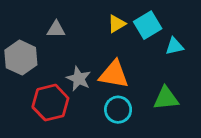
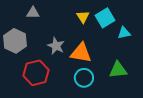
yellow triangle: (117, 24) -> (83, 17), turned -32
gray triangle: (56, 29) -> (33, 13), moved
gray star: (79, 79) -> (56, 46), moved

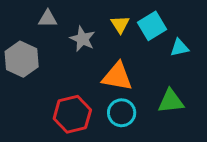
gray star: (56, 46) -> (82, 39), moved
red hexagon: (36, 73) -> (72, 114), moved

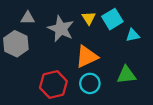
gray triangle: (48, 19) -> (28, 18), moved
gray star: (82, 39) -> (61, 29), size x1.4
orange triangle: (117, 77) -> (87, 57), turned -35

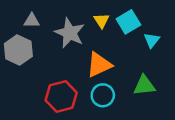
cyan triangle: (133, 35) -> (152, 40), turned -40

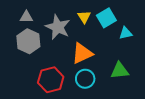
cyan triangle: (152, 40) -> (126, 33), turned 40
gray hexagon: (18, 50) -> (28, 41), moved

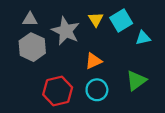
orange triangle: (82, 53) -> (93, 61), size x0.7
green triangle: (120, 71) -> (136, 81), turned -30

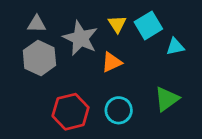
orange triangle: (93, 61) -> (112, 62), moved

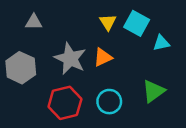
cyan square: (148, 25) -> (137, 23), turned -30
gray star: (80, 38) -> (70, 59), moved
gray hexagon: (39, 58) -> (21, 68), moved

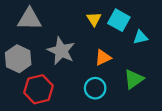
gray triangle: (34, 22) -> (29, 19), size x1.6
orange triangle: (103, 57) -> (103, 58), moved
red hexagon: (65, 103) -> (38, 89), moved

